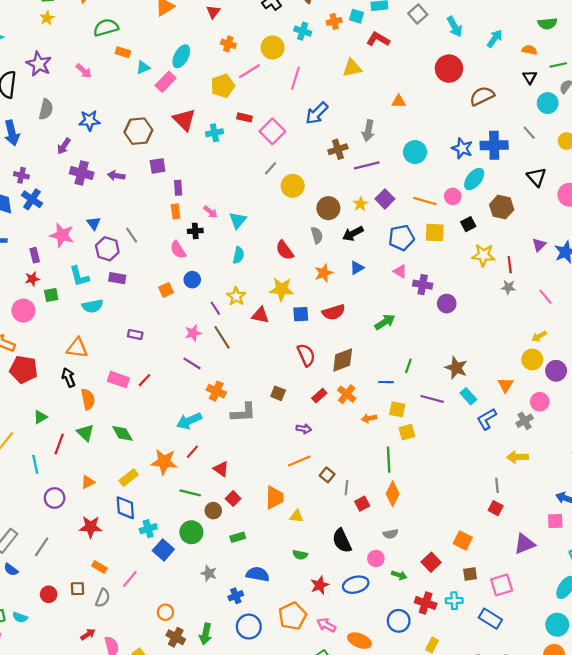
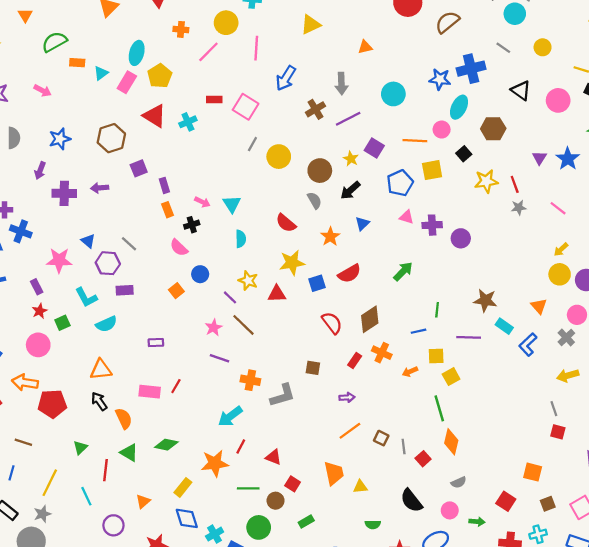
yellow pentagon: (223, 86) -> (160, 76), moved
green diamond: (122, 433) -> (166, 445), turned -35

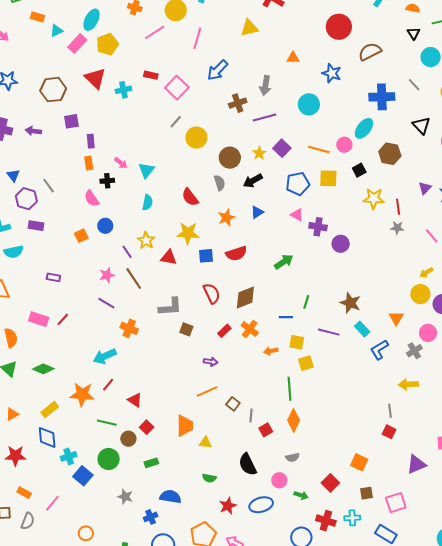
blue star: (440, 79) -> (332, 73), moved
gray L-shape: (283, 395) -> (170, 307), moved

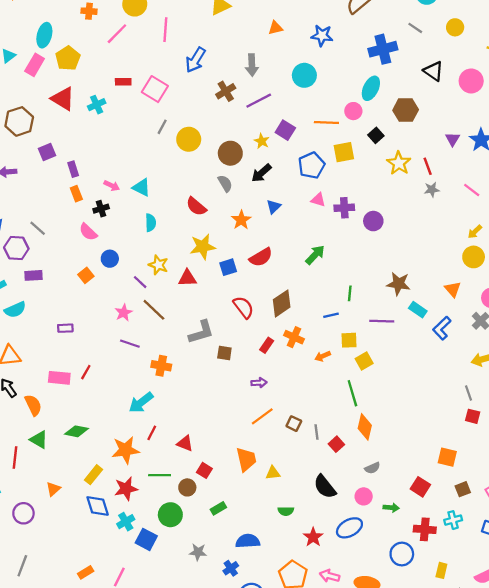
cyan triangle: (146, 170) -> (141, 187), turned -30
yellow star: (374, 199) -> (399, 163), turned -30
red star: (15, 456) -> (126, 489), moved
orange rectangle: (24, 493) -> (86, 572), turned -48

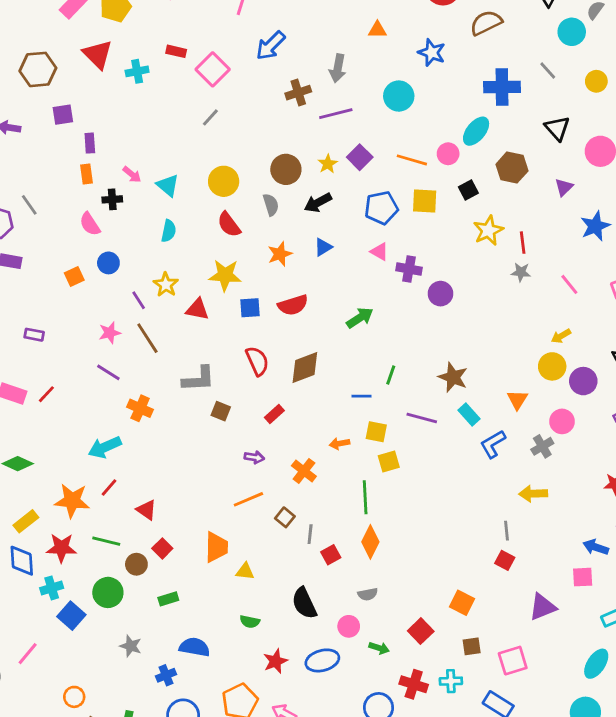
yellow circle: (189, 139) -> (224, 181), moved
purple triangle: (453, 139) -> (564, 187), moved
orange cross: (294, 337) -> (304, 471), moved

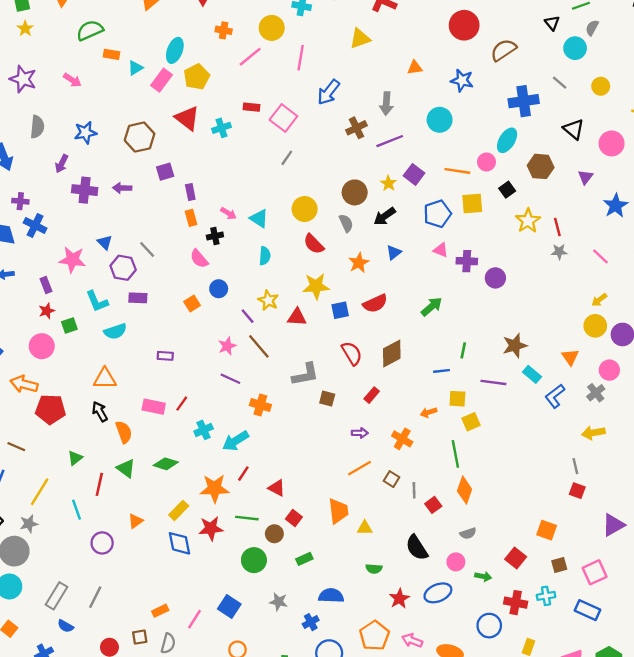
brown star: (453, 377) -> (515, 346), turned -30
cyan cross: (52, 588) -> (204, 430), moved
blue square: (71, 616) -> (229, 607), moved

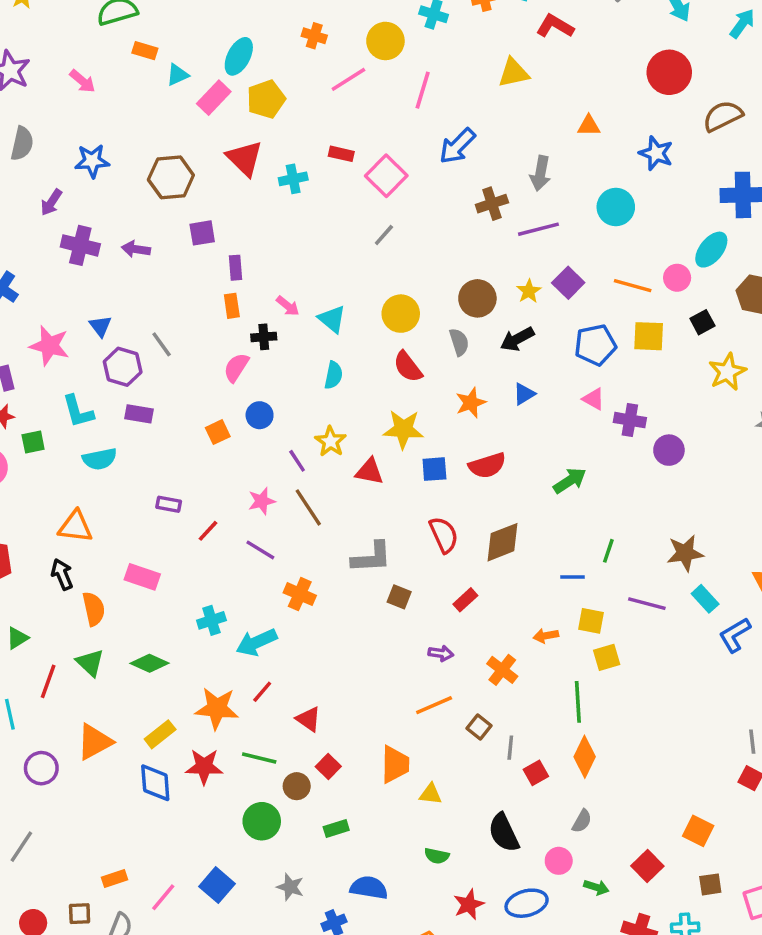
pink semicircle: (199, 259) -> (236, 367), turned 66
red line: (182, 404) -> (208, 531), moved
orange triangle: (136, 521) -> (95, 742), size x1.6
gray semicircle: (468, 533) -> (582, 821), turned -49

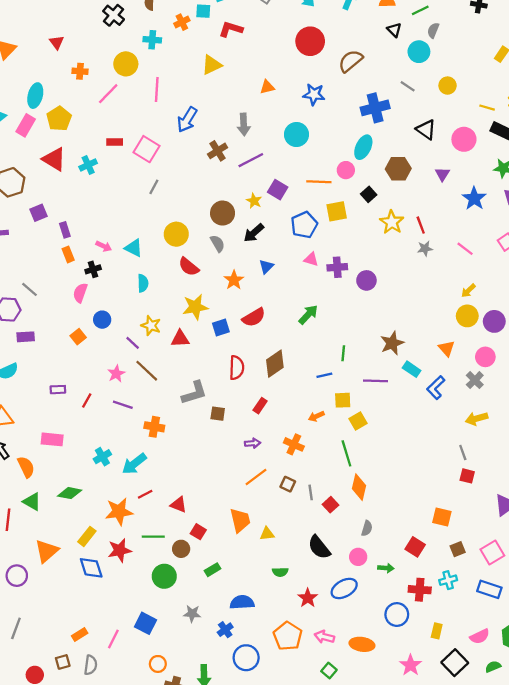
red semicircle: (444, 535) -> (237, 368), turned 40
red line: (262, 692) -> (145, 494), turned 35

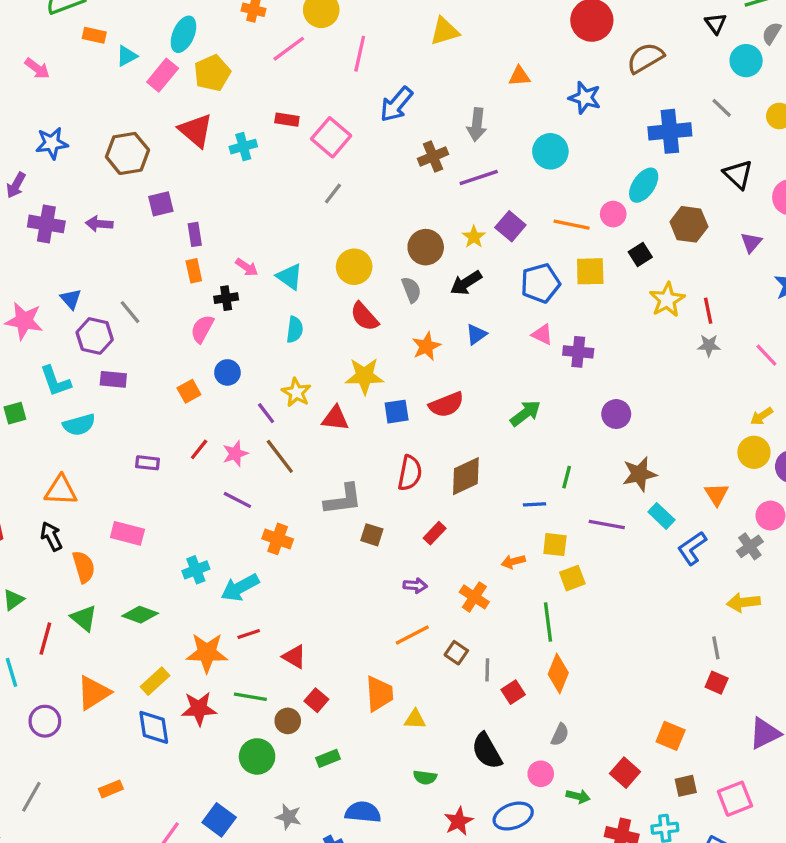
purple circle: (366, 280) -> (616, 414), moved
red line: (87, 400) -> (199, 449), moved
orange rectangle: (80, 635) -> (111, 789), moved

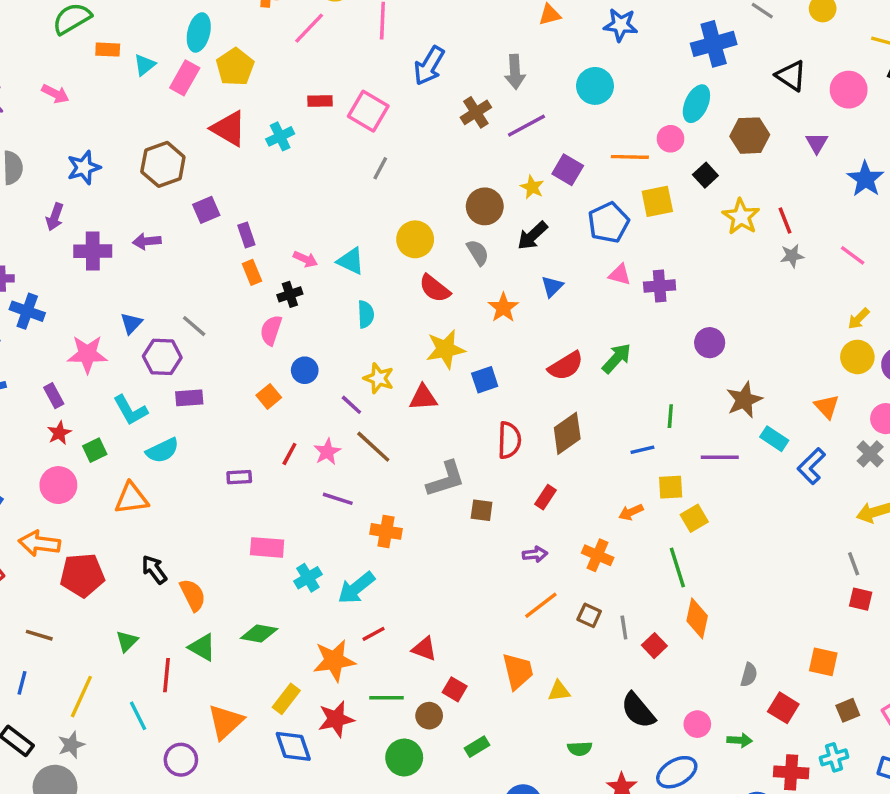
blue triangle: (71, 299) -> (131, 323), turned 35
red semicircle: (446, 405) -> (566, 366), moved
orange triangle: (61, 490) -> (131, 498), moved
pink rectangle: (127, 533) -> (267, 547), moved
gray semicircle: (560, 735) -> (749, 675), moved

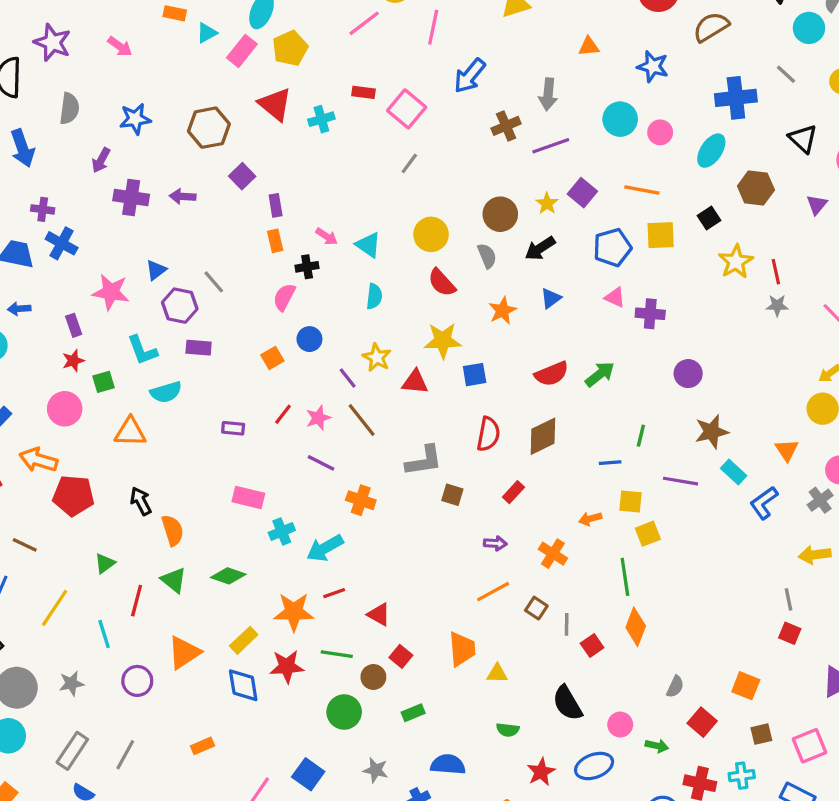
pink circle: (670, 139) -> (660, 132), moved
purple square: (206, 210) -> (242, 176), turned -30
gray star: (71, 745) -> (71, 683), moved

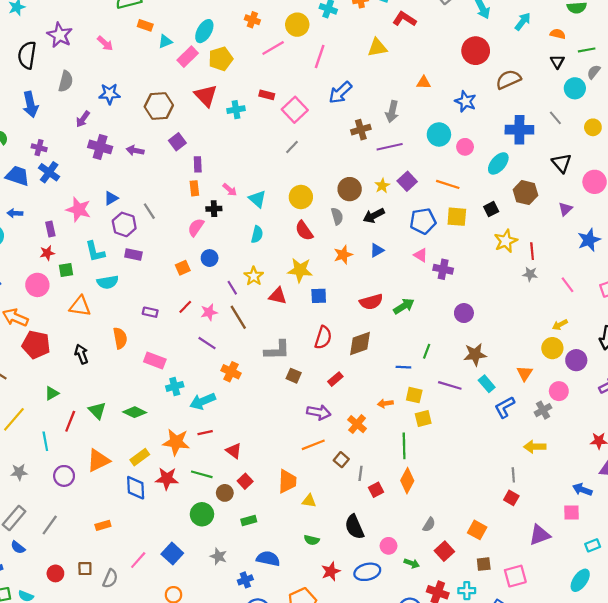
orange semicircle: (173, 530) -> (120, 338), moved
purple arrow: (495, 543) -> (319, 412), size x1.5

